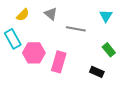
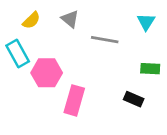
green rectangle: (109, 50) -> (150, 69), turned -48
pink rectangle: (59, 62) -> (74, 100), moved

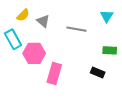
gray triangle: (70, 19) -> (43, 21), moved

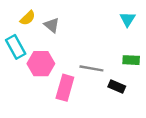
gray line: (76, 29) -> (91, 68), moved

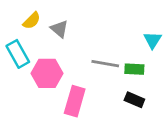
cyan triangle: (128, 19) -> (152, 40), moved
green rectangle: (131, 60) -> (134, 69), moved
gray line: (91, 68) -> (105, 64), moved

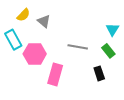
green rectangle: (134, 69) -> (108, 51), moved, turned 48
black rectangle: (134, 100) -> (99, 73), turned 48

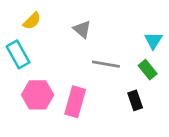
gray triangle: (44, 21) -> (82, 29), moved
pink hexagon: (35, 54) -> (38, 95), moved

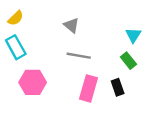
yellow semicircle: (32, 21) -> (16, 18), moved
gray line: (106, 64) -> (79, 56), moved
pink rectangle: (75, 102) -> (88, 88), moved

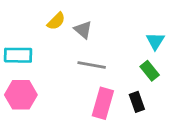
yellow semicircle: (16, 18) -> (56, 21), moved
cyan rectangle: (16, 47) -> (18, 55), turned -60
pink hexagon: (33, 82) -> (21, 95), moved

